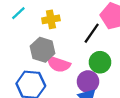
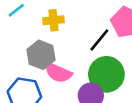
green circle: (100, 62) -> (106, 74), size x1.4

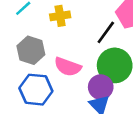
gray hexagon: (41, 55) -> (31, 50), moved

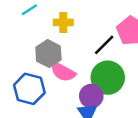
gray hexagon: (31, 50) -> (48, 54), moved

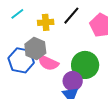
black line: (104, 45) -> (71, 16), moved
blue hexagon: (29, 89) -> (21, 60), moved

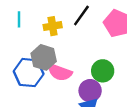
cyan line: (17, 14) -> (19, 19), turned -48
green circle: (85, 65) -> (103, 71), size x0.7

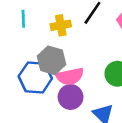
pink semicircle: (60, 72) -> (70, 76), turned -30
purple circle: (90, 91) -> (71, 97), moved

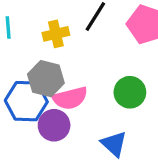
purple circle: (71, 97) -> (54, 125), moved

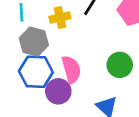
gray hexagon: (46, 79) -> (34, 42), moved
pink semicircle: (70, 98) -> (71, 69), turned -92

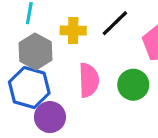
green circle: (120, 65) -> (133, 85), moved
pink semicircle: (71, 69) -> (89, 80), moved

